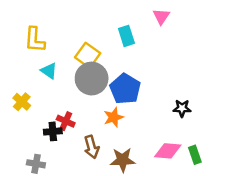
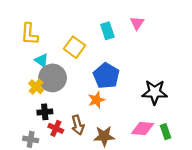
pink triangle: (161, 17) -> (137, 23), moved
gray circle: (92, 79) -> (53, 78), moved
yellow cross: (22, 102) -> (36, 87), moved
black star: (182, 108) -> (155, 92), size x1.6
red cross: (66, 121) -> (56, 128), moved

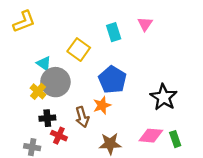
yellow L-shape: (29, 34) -> (24, 22), moved, turned -115
black star: (155, 92) -> (164, 97), turned 30
brown arrow: (78, 125) -> (82, 117), moved

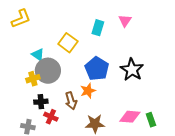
cyan rectangle: (114, 32) -> (98, 28), turned 35
yellow cross: (38, 91) -> (33, 79), turned 32
black star: (164, 97) -> (132, 70), moved

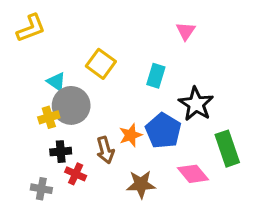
cyan rectangle: (98, 28) -> (156, 76), moved
blue pentagon: (97, 69) -> (163, 131), moved
pink diamond: (130, 117) -> (193, 174), turned 45
green rectangle: (151, 120) -> (227, 149), moved, size x1.6

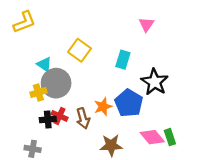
green rectangle: (227, 149) -> (170, 137), moved, size x0.6
red cross: (76, 174) -> (60, 116), moved

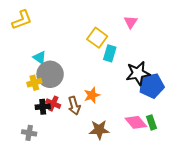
yellow square: (79, 50) -> (97, 38), moved
black star: (155, 82) -> (138, 73), turned 30
blue pentagon: (129, 103) -> (152, 86), moved, turned 30

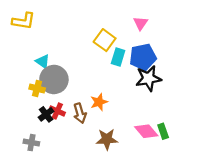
yellow L-shape: (22, 20) -> (24, 21), turned 30
yellow cross: (34, 83) -> (37, 88), turned 32
blue pentagon: (152, 86) -> (143, 57), moved
black cross: (43, 107) -> (46, 114), turned -32

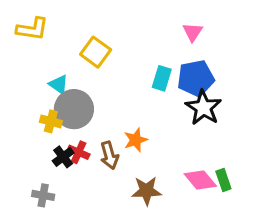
yellow square: (105, 40) -> (96, 52), moved
black star: (148, 78) -> (203, 108), turned -30

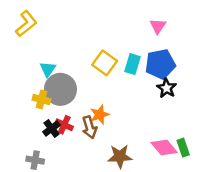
yellow L-shape: (32, 29) -> (26, 24), turned -48
yellow square: (96, 52) -> (105, 63), moved
cyan triangle: (59, 84) -> (48, 69), turned 30
black star: (203, 108) -> (167, 88), size x0.7
orange star: (136, 140) -> (100, 115), moved

